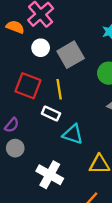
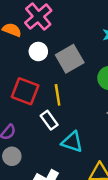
white rectangle: (51, 113) -> (49, 120), turned 30

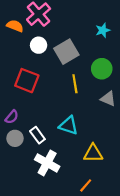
yellow line: (58, 95) -> (75, 84), moved
white rectangle: (49, 120) -> (37, 135), moved

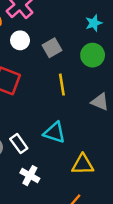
gray square: (66, 52) -> (52, 48), size x0.7
green circle: (102, 69) -> (93, 55), moved
white cross: (47, 163) -> (30, 176), size x0.7

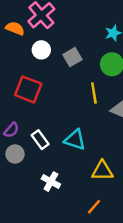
yellow line: (62, 85) -> (94, 93), moved
white rectangle: (19, 144) -> (40, 140), moved

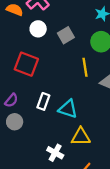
white rectangle: (40, 140) -> (43, 101), moved, turned 56
yellow triangle: (102, 171) -> (81, 137), moved
white cross: (51, 182) -> (55, 153), moved

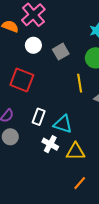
white cross: (55, 153) -> (50, 144), moved

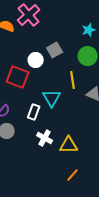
white circle: (33, 45) -> (36, 60), moved
cyan triangle: (63, 124) -> (52, 98), moved, turned 42

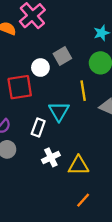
red square: (18, 77) -> (20, 87), turned -30
white cross: (45, 138) -> (51, 157), turned 35

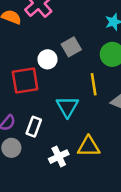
white rectangle: (38, 127) -> (34, 127), moved
yellow triangle: (78, 166) -> (89, 147), moved

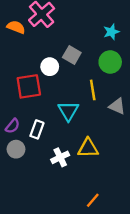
gray square: (71, 47) -> (72, 55), turned -30

